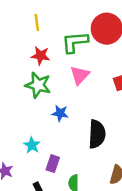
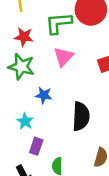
cyan star: (32, 145) -> (25, 121), moved

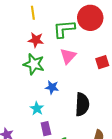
purple rectangle: (36, 146) -> (46, 129), turned -32

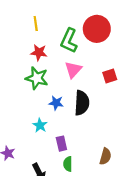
green L-shape: (64, 29) -> (69, 41), turned -60
black semicircle: (82, 104) -> (82, 103), moved
purple rectangle: (46, 129) -> (61, 144), moved

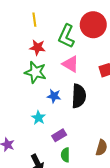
pink triangle: (73, 70) -> (71, 64), turned -42
purple rectangle: (61, 144) -> (59, 135), turned 72

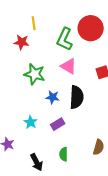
red star: (37, 47) -> (22, 42), moved
cyan star: (38, 118) -> (31, 122), moved
purple rectangle: (59, 135) -> (58, 124), moved

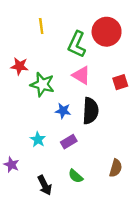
red star: (22, 42) -> (19, 66), moved
green semicircle: (64, 154) -> (76, 176), turned -48

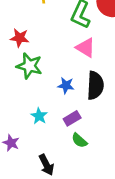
green star: (42, 84) -> (29, 66), moved
green semicircle: (76, 176) -> (79, 140), moved

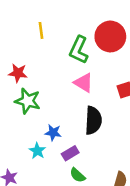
blue star: (66, 85) -> (53, 133), moved

